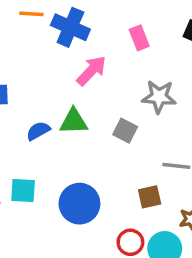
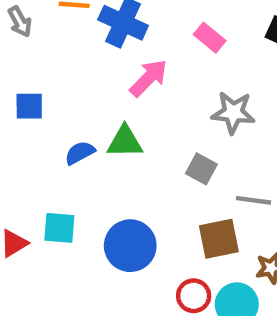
pink rectangle: (139, 38) -> (210, 38), turned -30
gray square: (125, 131) -> (201, 169), moved
brown square: (150, 197) -> (219, 239), size x1.4

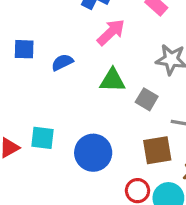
green triangle: (125, 142) -> (113, 80), moved
blue semicircle: (80, 153) -> (62, 62), moved

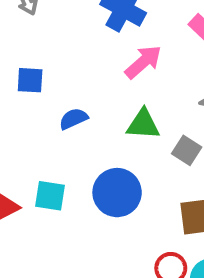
blue semicircle: (62, 62) -> (73, 119), moved
blue circle: (93, 153) -> (117, 193), moved

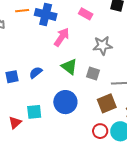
blue square: (30, 80) -> (12, 77), moved
green triangle: (143, 124) -> (69, 67), turned 48

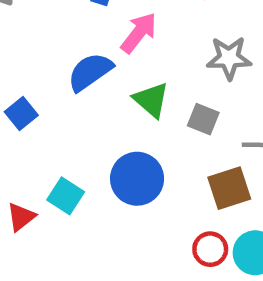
blue semicircle: (36, 73) -> (90, 72), moved, size x1.5
blue square: (12, 77) -> (21, 114), turned -32
cyan square: (34, 112) -> (66, 196), turned 35

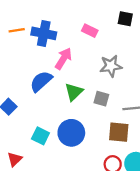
green triangle: (151, 100) -> (74, 92), turned 42
brown square: (229, 188) -> (119, 132), turned 30
cyan square: (66, 196) -> (40, 136), moved

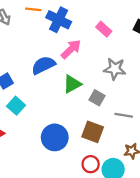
brown square: (119, 132) -> (93, 132), moved
blue circle: (71, 133) -> (55, 137), moved
cyan square: (40, 136) -> (16, 106), moved

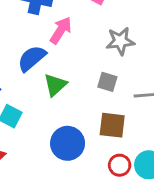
green triangle: (72, 84) -> (55, 85), moved

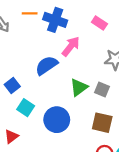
green triangle: (55, 85) -> (79, 87), moved
blue circle: (68, 143) -> (57, 120), moved

